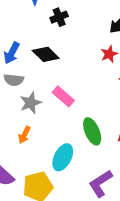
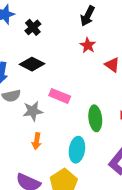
gray star: (31, 103) -> (33, 111), turned 30
green ellipse: (92, 131) -> (95, 118), turned 35

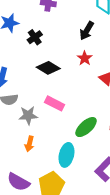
black diamond: (32, 64) -> (48, 68), moved
green ellipse: (95, 118) -> (86, 127), turned 50

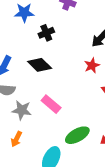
black diamond: (48, 68) -> (40, 65), moved

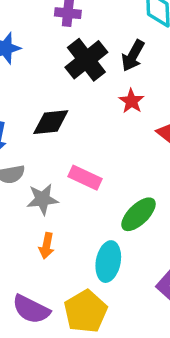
black cross: (46, 33) -> (86, 60), moved, size x1.6
black diamond: (40, 65) -> (51, 122), turned -35

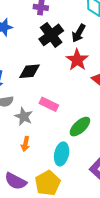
red star: (131, 101) -> (77, 60), size x1.5
gray star: (42, 199) -> (24, 117), turned 30

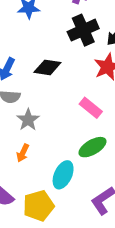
pink rectangle: (49, 104) -> (91, 108), moved

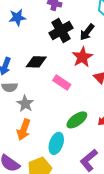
pink rectangle: (91, 108) -> (62, 83), moved
orange arrow: (23, 153) -> (24, 130), size x1.5

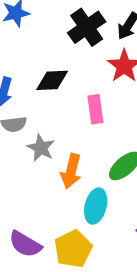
pink rectangle: (62, 83) -> (95, 109), turned 54
orange arrow: (24, 130) -> (71, 171), moved

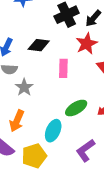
orange arrow: (71, 171) -> (17, 121), moved

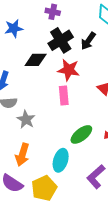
red star: (87, 44) -> (69, 70), moved, turned -30
black diamond: (39, 45) -> (36, 60), moved

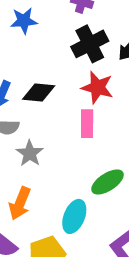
black diamond: (36, 60) -> (39, 92), moved

